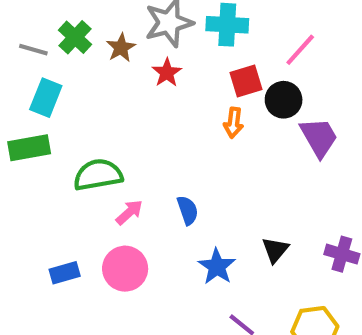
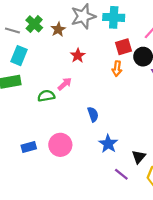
red star: (167, 73) -> (78, 56), moved
green semicircle: (98, 175) -> (46, 96), size x0.7
pink arrow: (129, 212) -> (65, 84), moved
black triangle: (275, 250) -> (139, 157), moved

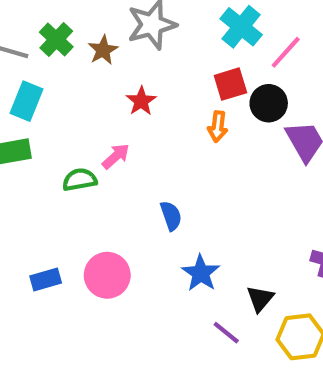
cyan cross: (114, 17) -> (241, 27), moved, turned 36

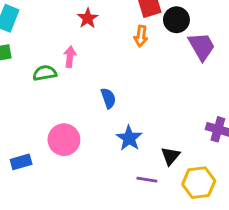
pink arrow: (116, 156) -> (70, 57), turned -42
blue rectangle: (46, 280) -> (21, 162), moved
purple line: (226, 333) -> (147, 180), turned -30

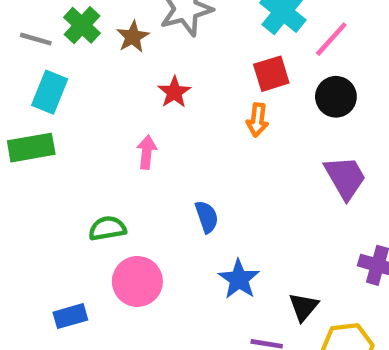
black circle: (176, 20) -> (336, 97), moved
purple trapezoid: (202, 46) -> (345, 178), moved
green semicircle: (45, 73) -> (107, 228), moved

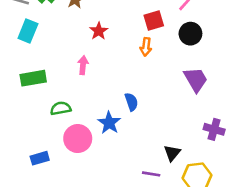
green rectangle: (31, 148) -> (33, 78), moved
blue semicircle: (207, 217) -> (131, 102), moved
blue star: (239, 279) -> (109, 123), moved

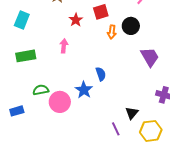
red square: (154, 21) -> (101, 12), moved
black circle: (190, 34) -> (131, 26), moved
green semicircle: (61, 108) -> (41, 90), moved
blue rectangle: (40, 158) -> (17, 111), moved
purple line: (151, 174) -> (116, 129), turned 56

